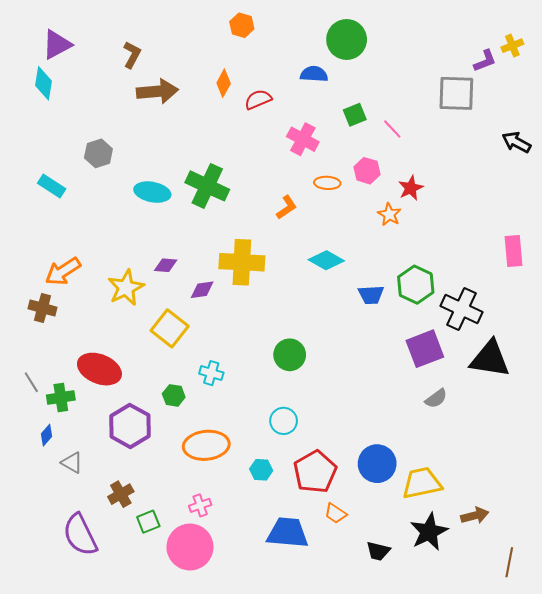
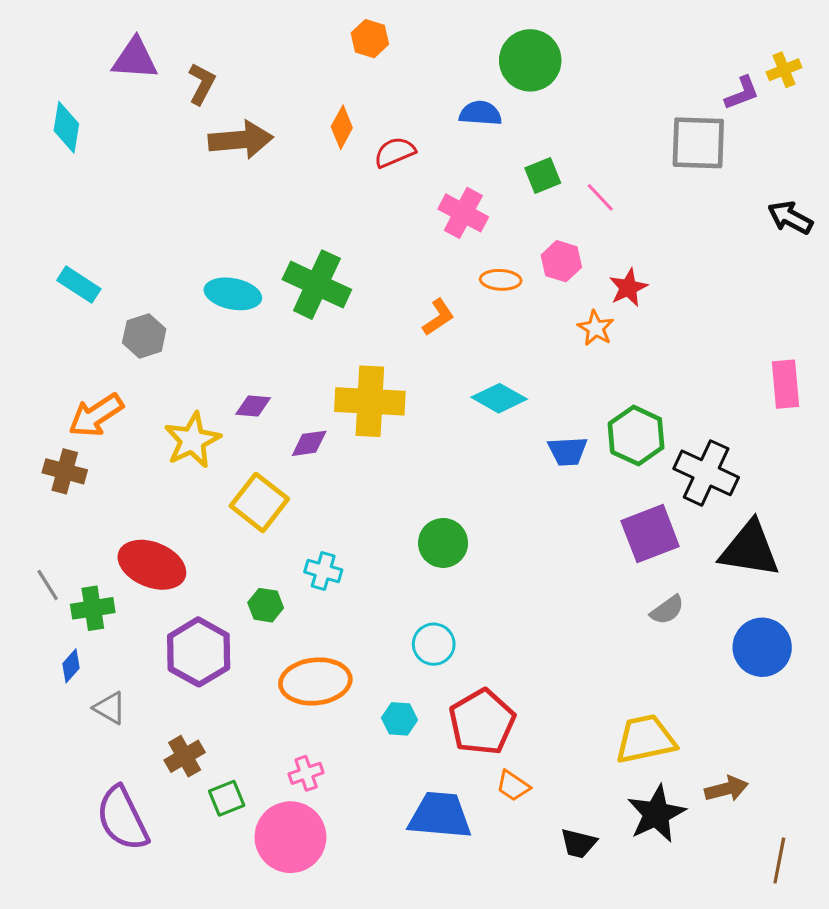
purple triangle: (57, 45) -> (135, 59), moved, turned 32
gray hexagon: (98, 153) -> (144, 336), moved
blue circle: (377, 464) -> (762, 647), moved

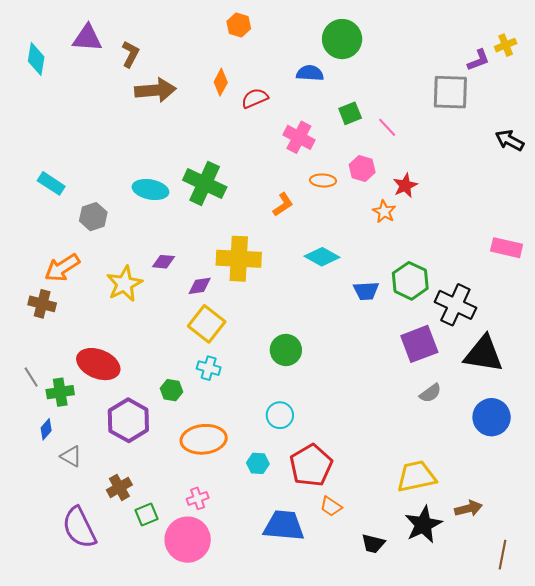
cyan diamond: (66, 127) -> (36, 59), moved
pink rectangle: (786, 384) -> (507, 248), turned -72
yellow square: (259, 502) -> (207, 324), moved

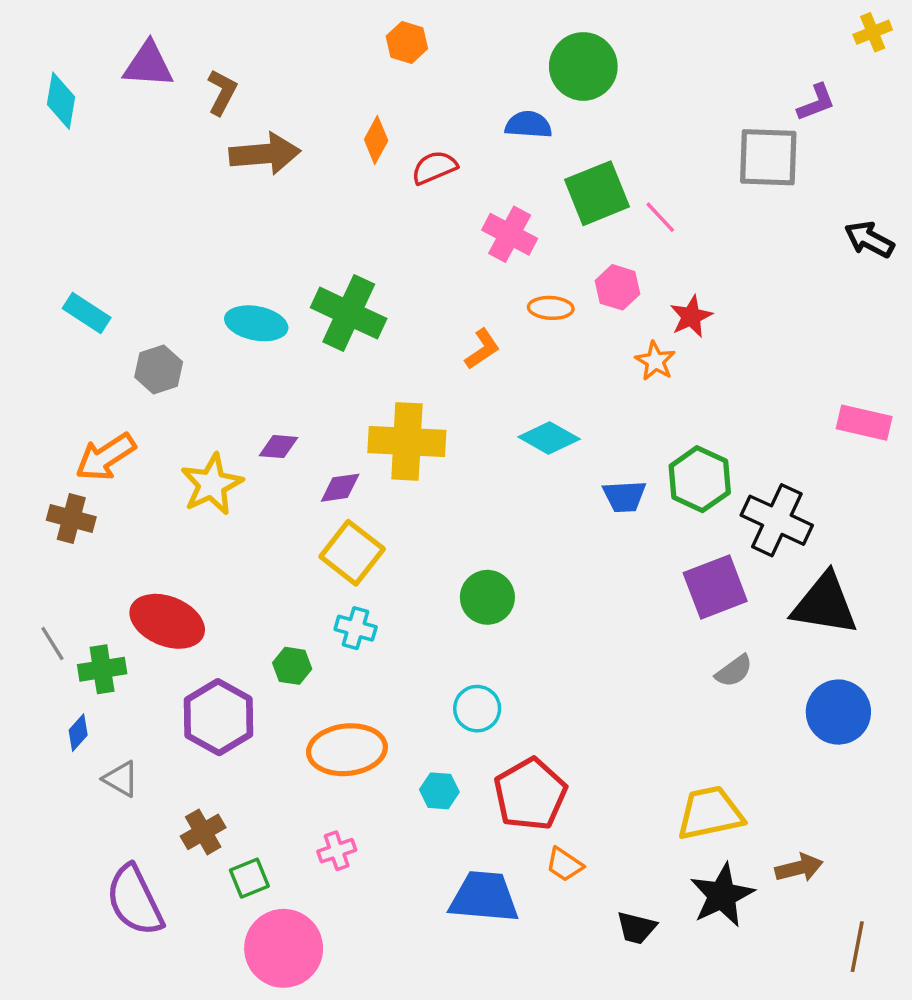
yellow cross: (506, 45) -> (873, 32), moved
green square: (350, 113) -> (597, 193), size x1.6
pink circle: (188, 540) -> (284, 948), moved

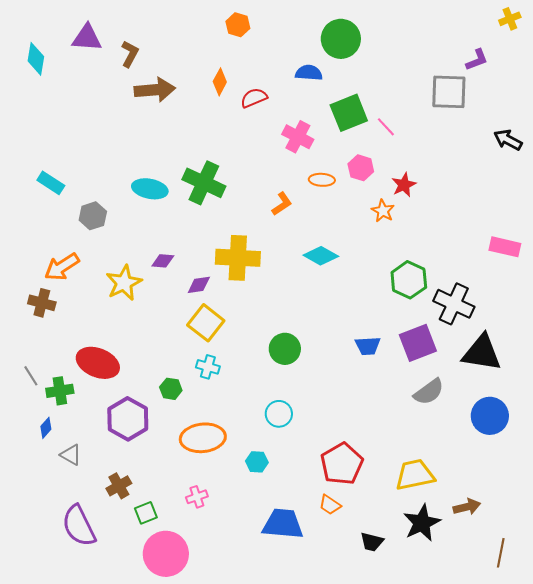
blue trapezoid: (624, 496) -> (368, 346), moved
gray semicircle: (734, 671) -> (429, 392), size x1.4
red pentagon: (530, 794) -> (342, 464), moved

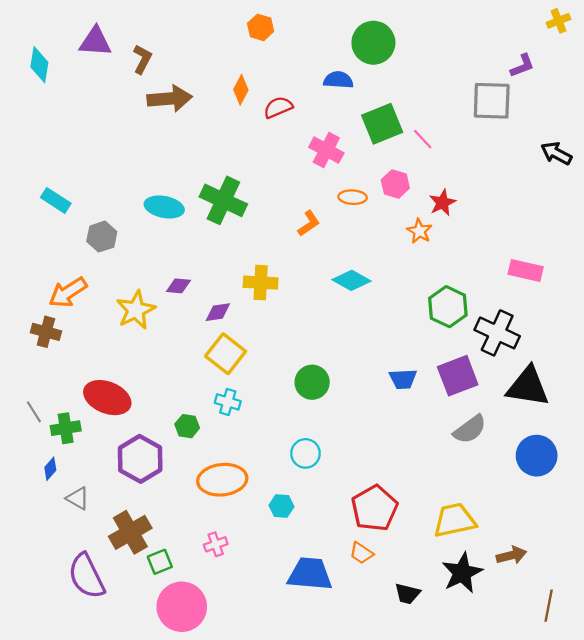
pink rectangle: (505, 247) -> (526, 271), moved
yellow cross: (238, 258) -> (261, 283), size x0.7
brown cross: (119, 486) -> (130, 532), size x1.5

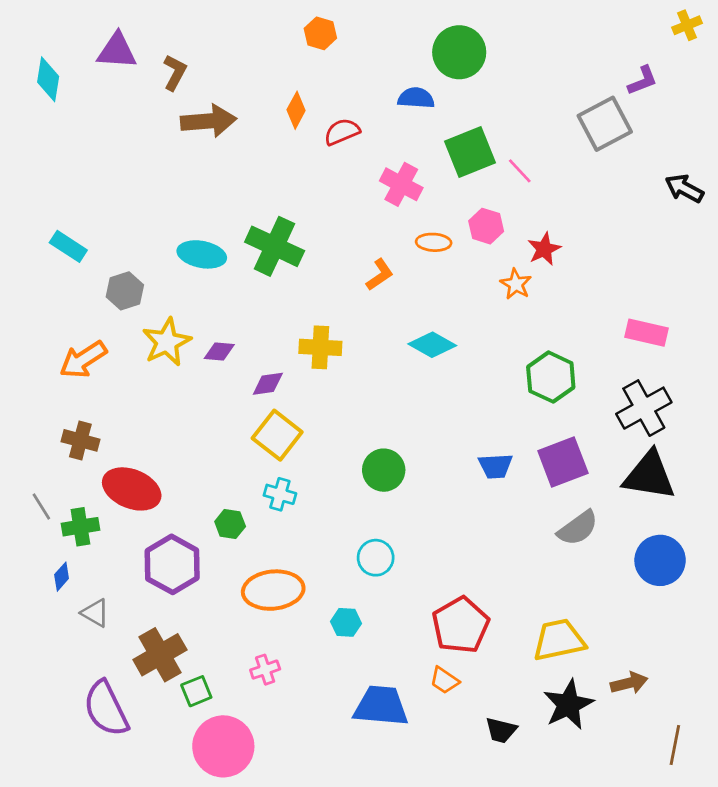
gray square: (492, 101) -> (605, 124), turned -30
yellow star: (136, 310) -> (167, 342), moved
brown cross: (46, 332) -> (80, 440), moved
black cross: (497, 333) -> (644, 408), moved, turned 36

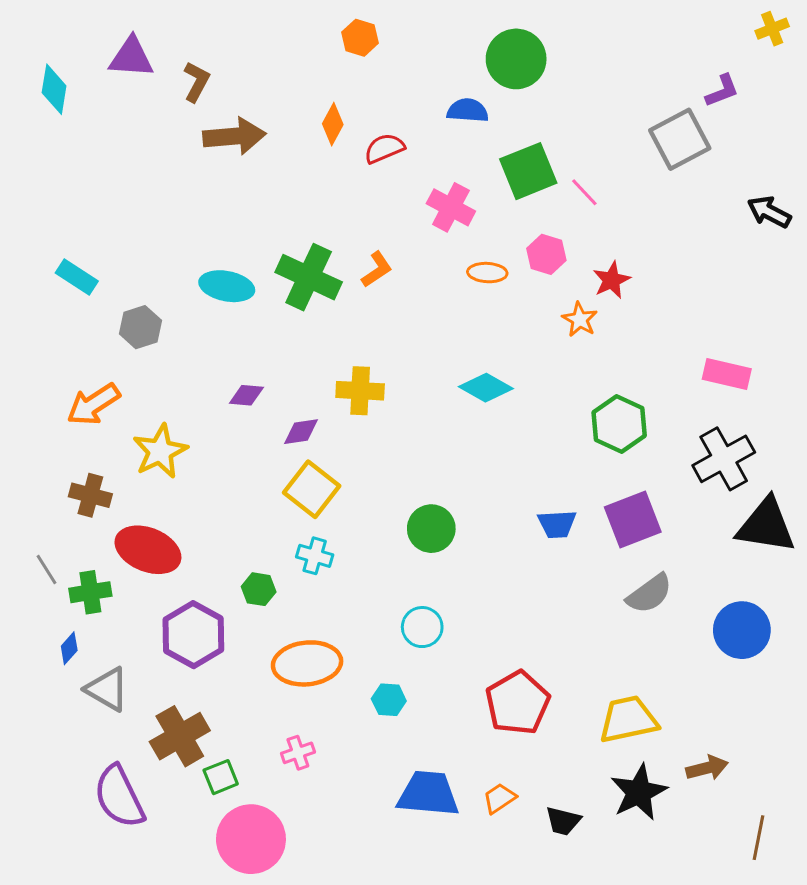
orange L-shape: (380, 275) -> (377, 270), moved
yellow star: (167, 342) -> (160, 451), moved
black triangle: (649, 475) -> (766, 526), moved
gray triangle: (95, 613) -> (107, 689), size x1.4
orange trapezoid: (444, 680) -> (499, 798), moved, turned 112

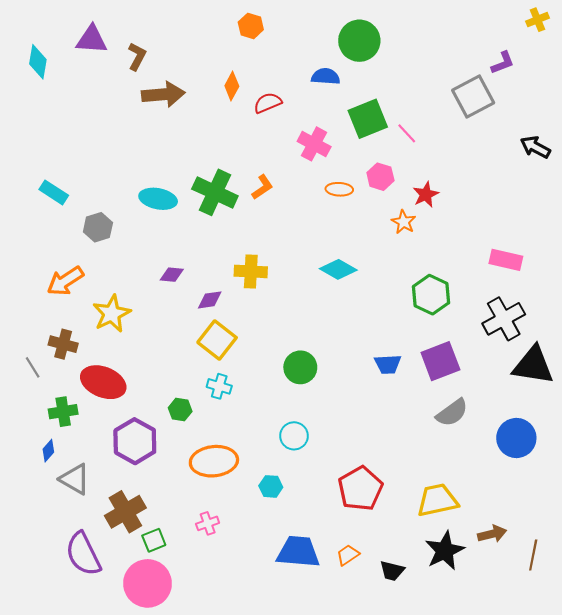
gray line: (46, 569) -> (33, 367), moved
brown line: (759, 838) -> (533, 555), moved
pink circle: (251, 839) -> (148, 583), moved

